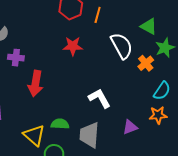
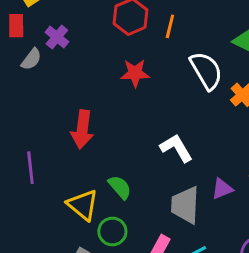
purple cross: (16, 58) -> (57, 37), moved, turned 35
green semicircle: (60, 124) -> (120, 187), turned 48
gray trapezoid: (89, 135) -> (185, 205), moved

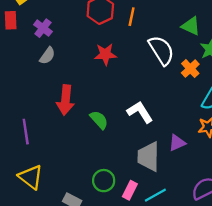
gray semicircle: (31, 59) -> (47, 56), moved
green semicircle: (120, 187) -> (99, 120), moved
yellow triangle: (83, 205) -> (31, 177), moved
green circle: (112, 231) -> (104, 181), moved

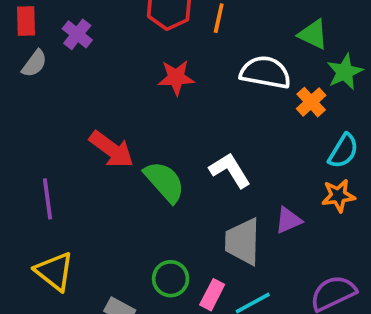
white semicircle: (161, 50) -> (265, 72), turned -48
gray semicircle: (47, 56) -> (34, 63), moved
red arrow: (65, 100) -> (111, 149), turned -60
green semicircle: (99, 120) -> (164, 182), size x1.4

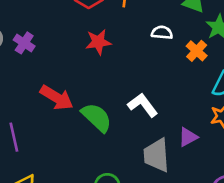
purple cross: (77, 34) -> (24, 43), moved
white semicircle: (265, 72) -> (162, 33), size x0.6

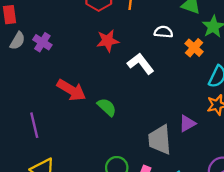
white L-shape: (143, 105) -> (141, 64), moved
green semicircle: (97, 117) -> (107, 107), size x0.7

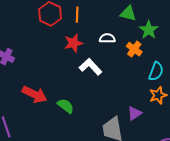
red star: (108, 41) -> (73, 43), moved

